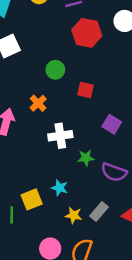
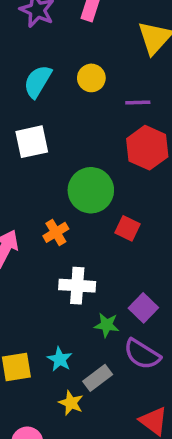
green circle: (55, 70) -> (91, 190), size x1.6
purple square: (112, 124) -> (143, 308), moved
gray rectangle: (99, 212) -> (98, 378), moved

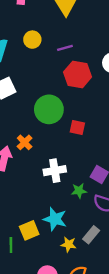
orange cross: (56, 232) -> (25, 142), moved
cyan star: (60, 359) -> (55, 219), size x1.5
gray rectangle: (98, 378) -> (91, 235), moved

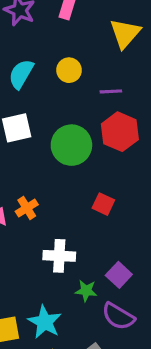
green circle: (49, 109) -> (71, 145), moved

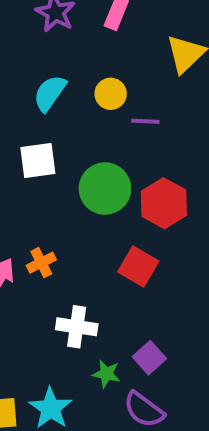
purple line: (111, 91) -> (145, 121), moved
red hexagon: (120, 132) -> (164, 203), moved
red square: (103, 204) -> (138, 267), size x1.4

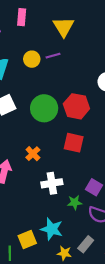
purple line: (145, 121) -> (53, 56), moved
orange cross: (41, 263) -> (33, 154), moved

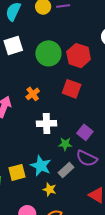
gray rectangle: (86, 244) -> (66, 170), moved

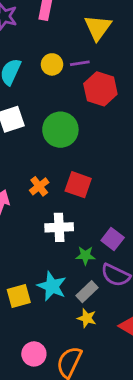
red hexagon: (79, 56) -> (100, 89), moved
red square: (72, 89) -> (78, 185), moved
yellow star: (50, 189) -> (87, 318), moved

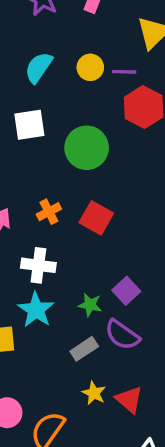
white cross: (59, 227) -> (38, 265), moved
cyan star: (52, 286) -> (36, 310), moved
yellow star: (87, 318) -> (94, 393), moved

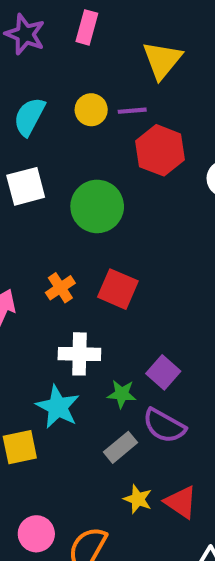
white cross: (38, 265) -> (79, 354), moved

